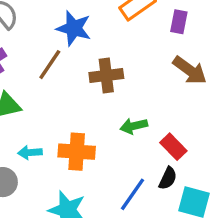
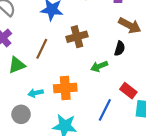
brown line: (50, 65) -> (42, 49), moved
red rectangle: (173, 147) -> (128, 91), moved
black semicircle: (168, 178) -> (120, 48), moved

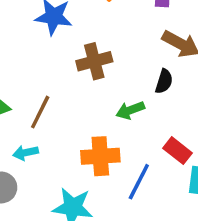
brown line: (42, 49) -> (40, 112), moved
orange cross: (65, 88) -> (100, 156), moved

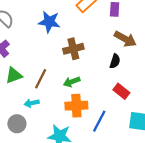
green arrow: (130, 110) -> (72, 82), moved
red rectangle: (178, 151) -> (121, 91), moved

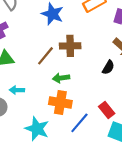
brown line: (41, 79) -> (45, 56), moved
red rectangle: (121, 91) -> (107, 110), moved

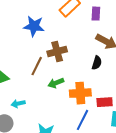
orange cross: (60, 103) -> (80, 93), moved
red rectangle: (107, 110) -> (105, 102), turned -42

